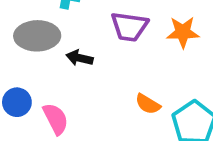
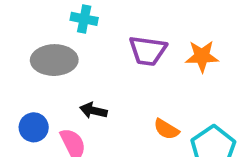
black arrow: (80, 58) -> (93, 111), moved

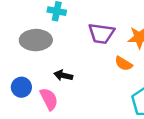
orange semicircle: (166, 129) -> (124, 64), moved

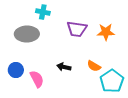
orange semicircle: (124, 64) -> (94, 66), moved
black arrow: (63, 75) -> (64, 67), moved

